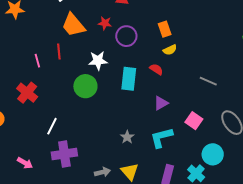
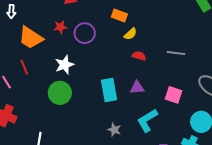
orange rectangle: (165, 29) -> (119, 15), turned -35
red semicircle: (156, 69) -> (139, 56), moved
cyan rectangle: (129, 79) -> (109, 90), moved
purple triangle: (161, 103) -> (137, 88), turned 42

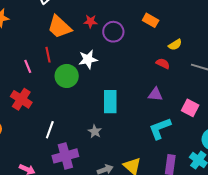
yellow semicircle: (130, 34) -> (175, 45), moved
cyan rectangle: (109, 90) -> (110, 102), moved
green circle: (60, 93) -> (67, 76), moved
gray star: (114, 130) -> (95, 131), moved

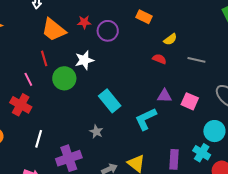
pink line: (28, 66) -> (28, 79), moved
purple triangle: (155, 94) -> (164, 96), moved
cyan rectangle: (110, 102) -> (110, 101), turned -35
cyan L-shape: (160, 128) -> (146, 119), moved
white line: (50, 130) -> (39, 139), moved

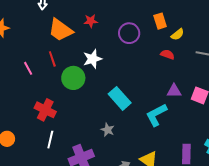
orange rectangle: (144, 17) -> (160, 21), moved, turned 49
purple circle: (108, 31) -> (129, 33), moved
pink line: (28, 79) -> (28, 68), moved
red cross: (21, 105) -> (45, 110), moved

